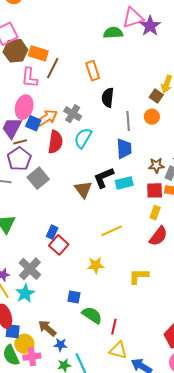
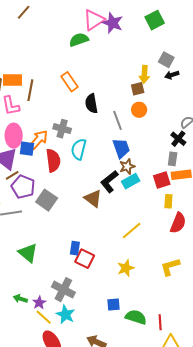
brown square: (156, 96) -> (138, 89), turned -32
brown line: (20, 142) -> (12, 175), moved
brown star: (156, 165) -> (127, 166), moved

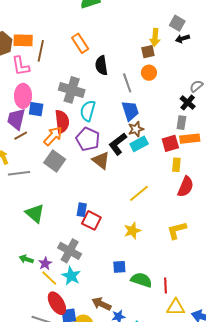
gray cross: (62, 129) -> (72, 90), size x1.4
orange arrow: (39, 140) -> (53, 136), moved
purple pentagon: (23, 187) -> (88, 139), moved

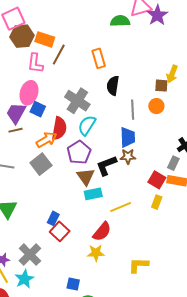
red square: (170, 143) -> (157, 180), turned 30
cyan rectangle: (139, 144) -> (93, 194), moved
red semicircle: (186, 187) -> (102, 232), moved
yellow line: (139, 193) -> (121, 207), moved

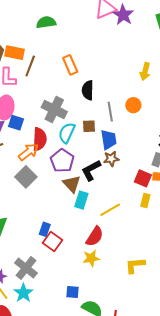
green semicircle: (120, 21) -> (46, 22), moved
brown square: (161, 86) -> (89, 126), moved
cyan rectangle: (93, 194) -> (81, 200), turned -54

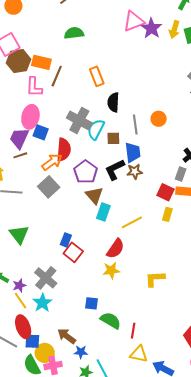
yellow arrow: (145, 71) -> (174, 29), moved
cyan semicircle: (67, 133) -> (96, 129), moved
black L-shape: (91, 170) -> (115, 169), moved

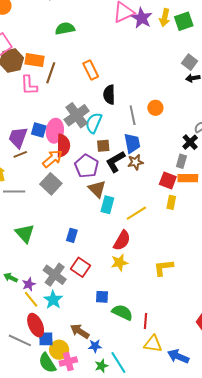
pink ellipse: (30, 117) -> (55, 131), moved
gray cross: (79, 120) -> (77, 115), turned 30
brown square: (113, 138) -> (103, 146), moved
red square: (73, 252) -> (80, 267), moved

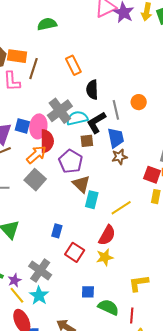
cyan semicircle: (94, 123) -> (77, 118), turned 55
black L-shape: (115, 162) -> (96, 123), moved
red square: (80, 267) -> (75, 252), moved
yellow L-shape: (164, 268) -> (139, 283), moved

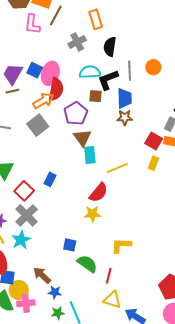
gray cross: (60, 111) -> (77, 42), moved, size x0.7
cyan rectangle: (92, 200) -> (90, 155), turned -30
red square: (75, 252) -> (24, 191), moved

